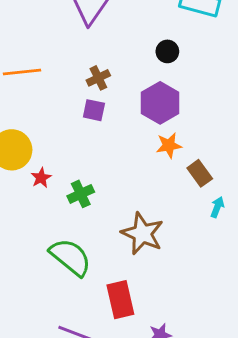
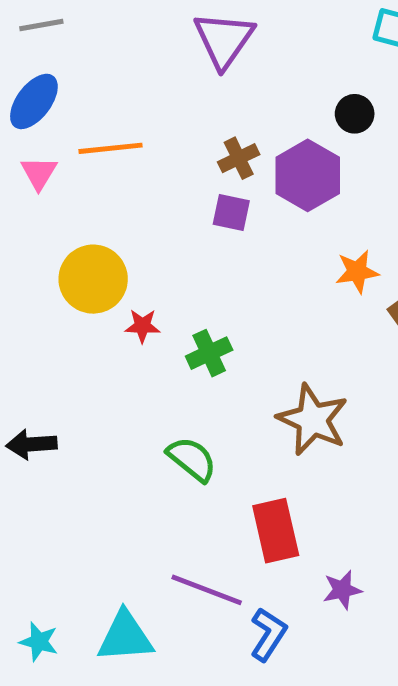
purple hexagon: (160, 103) -> (308, 175), moved
red star: (41, 178) -> (142, 326), turned 30
green semicircle: (70, 257) -> (192, 459), size x0.7

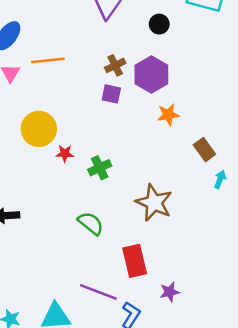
black circle: (355, 114) -> (159, 24), moved
orange star: (357, 272) -> (168, 115), moved

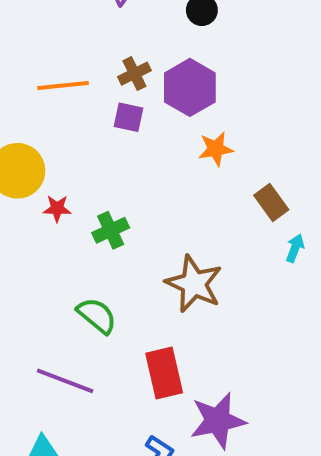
orange line: (48, 60) -> (63, 85), moved
purple line: (98, 292) -> (65, 381), moved
purple star: (170, 292) -> (218, 421), size x1.8

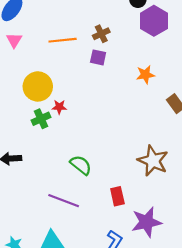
purple hexagon: (190, 87) -> (154, 21), moved
green cross: (111, 230) -> (41, 119), moved
brown star: (194, 284) -> (153, 161), moved
red rectangle: (164, 373) -> (117, 196), size x0.7

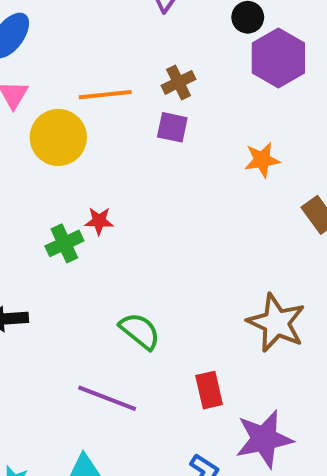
yellow circle: (38, 86) -> (58, 137), moved

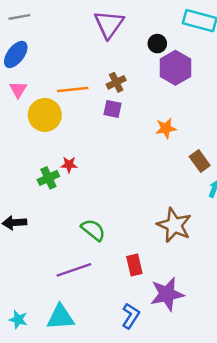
purple line: (107, 398) -> (74, 270), turned -40

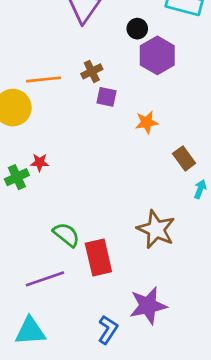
purple square: (113, 109) -> (106, 97), moved
red rectangle: (134, 265) -> (98, 257), moved, size x1.5

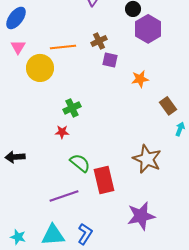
red star: (40, 162) -> (62, 132), moved
green cross: (17, 177) -> (72, 108), moved
blue L-shape: (108, 330) -> (85, 234), moved

